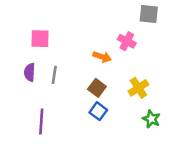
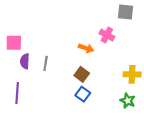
pink square: (40, 39) -> (14, 43), moved
yellow cross: (138, 88) -> (132, 74), moved, turned 35
purple line: (41, 122) -> (17, 93), moved

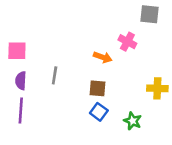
purple semicircle: (25, 61) -> (21, 81), moved
brown square: (82, 74) -> (98, 88), turned -32
green star: (128, 101) -> (133, 121), moved

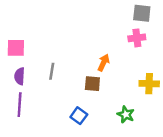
pink cross: (127, 42) -> (137, 38), moved, turned -35
orange arrow: (103, 57) -> (104, 63), moved, turned -84
blue square: (99, 112) -> (79, 116), moved

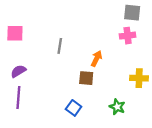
pink square: (16, 48) -> (15, 33), moved
gray line: (52, 71) -> (60, 46), moved
purple semicircle: (20, 76) -> (18, 71), turned 56

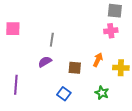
orange arrow: (97, 59) -> (98, 60), moved
purple semicircle: (18, 71) -> (45, 62), moved

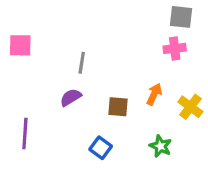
yellow cross: (121, 68) -> (190, 107), turned 35

